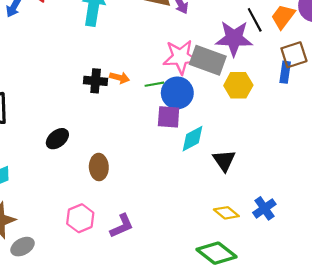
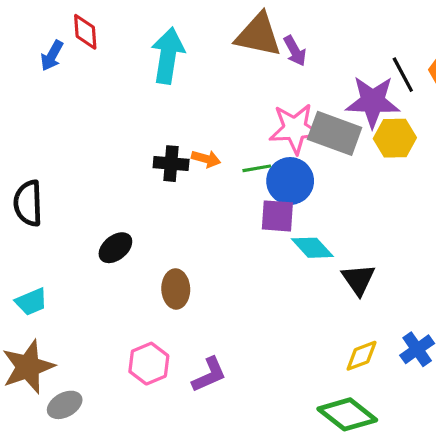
yellow hexagon: (238, 85) -> (395, 138), moved
cyan diamond: (193, 139) -> (312, 248), turned 76
yellow diamond: (226, 213) -> (362, 356), turned -60

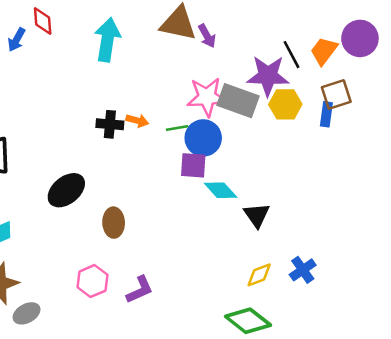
black ellipse: (115, 248) -> (66, 190), size x1.4

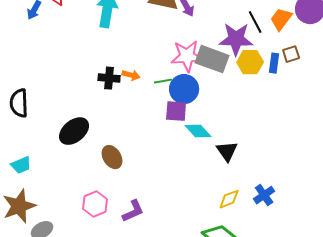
brown square: (336, 94) -> (291, 54), size x0.7
blue rectangle: (326, 114) -> (274, 63), moved
brown ellipse: (114, 223) -> (112, 157), turned -30

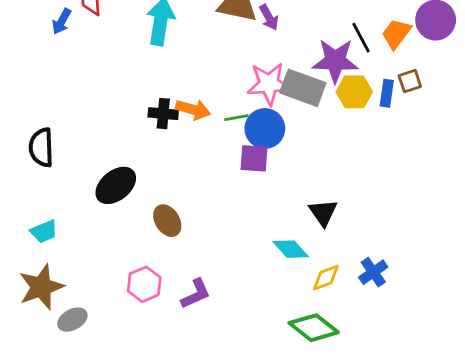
orange arrow: (131, 75) -> (193, 110), size x1.4
cyan diamond: (198, 131) -> (291, 249), moved

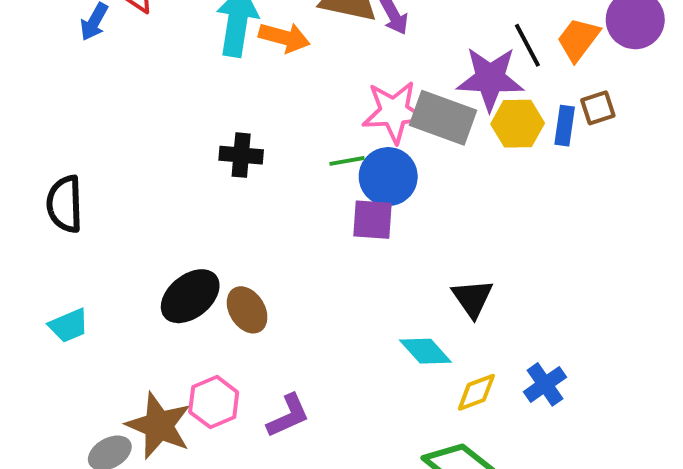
orange arrow: (193, 110) -> (284, 37), moved
black ellipse: (116, 185) -> (190, 296), moved
brown star: (41, 287) -> (159, 426), moved, turned -30

